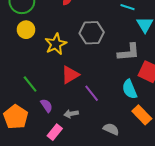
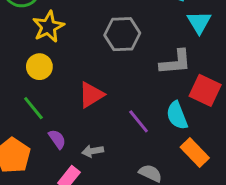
yellow circle: (26, 30) -> (39, 67), moved
yellow star: (56, 44) -> (48, 27), moved
purple line: (92, 93) -> (139, 121), moved

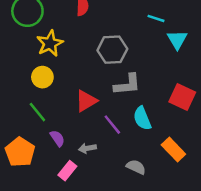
gray L-shape: (176, 62) -> (127, 85), moved
cyan semicircle: (177, 115) -> (142, 118), moved
purple line: (139, 121) -> (112, 125), moved

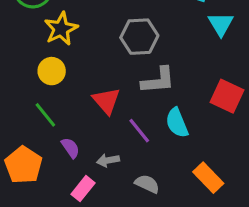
red triangle: (86, 101) -> (106, 101), turned -40
orange rectangle: (173, 149) -> (208, 178), moved
gray semicircle: (136, 167) -> (147, 184), moved

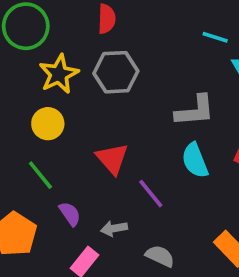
gray hexagon: (139, 37) -> (116, 72), moved
gray L-shape: (158, 80) -> (195, 111), moved
cyan semicircle: (177, 123) -> (195, 160), moved

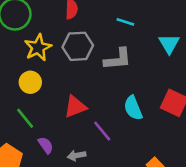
cyan line: (215, 37) -> (125, 22), moved
gray L-shape: (195, 111) -> (118, 59), moved
red triangle: (112, 159) -> (75, 107), turned 50

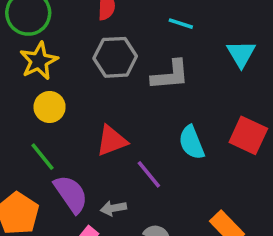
yellow star: (38, 48) -> (39, 61), moved
purple semicircle: (46, 145) -> (71, 194), size x1.6

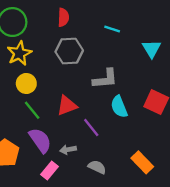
gray L-shape: (170, 75) -> (105, 79), moved
green line: (42, 157) -> (32, 110), moved

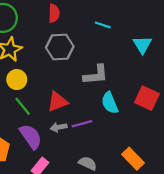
purple line: (91, 128) -> (82, 124), turned -66
gray arrow: (68, 150) -> (59, 127), moved

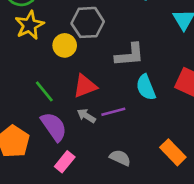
yellow circle: (17, 80) -> (65, 45), moved
gray arrow: (59, 127) -> (86, 116), turned 42

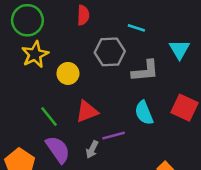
gray hexagon: (88, 22) -> (110, 52), moved
gray L-shape: (130, 55) -> (145, 71), moved
gray arrow: (86, 116) -> (92, 149), moved, turned -96

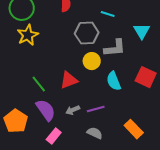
yellow circle: (68, 73) -> (92, 61), moved
purple line: (114, 136) -> (96, 109), moved
gray arrow: (92, 149) -> (73, 110), turned 40

